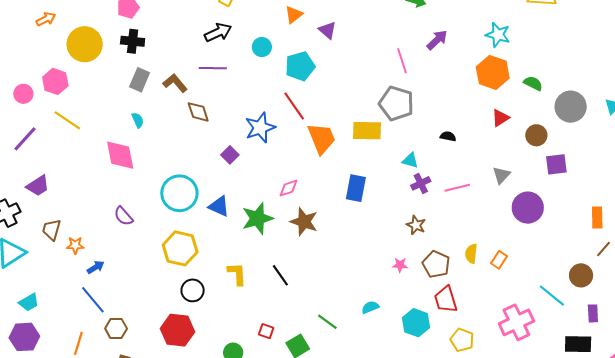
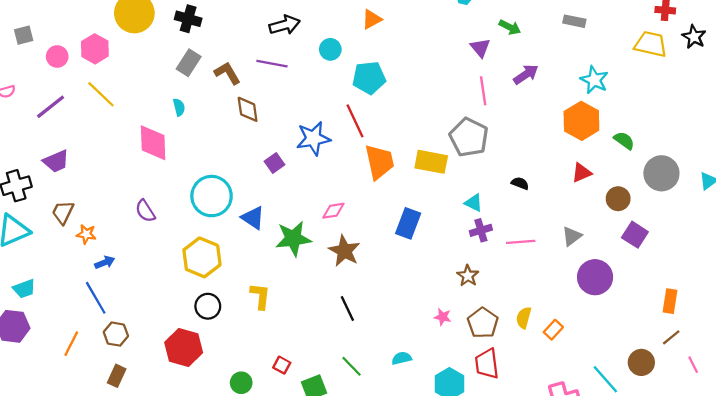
purple triangle: (327, 30) -> (480, 48), moved
purple square: (556, 164) -> (635, 235), turned 30
black line: (280, 275) -> (347, 308), moved

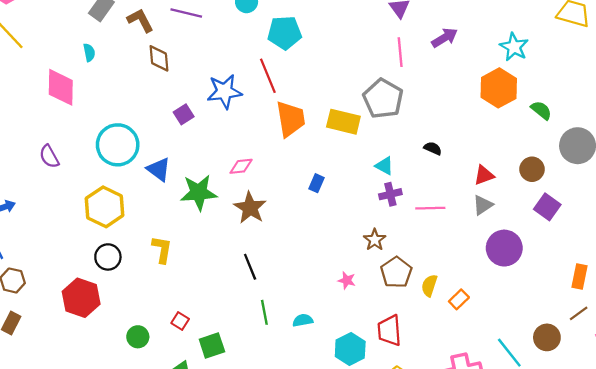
red triangle: (582, 173) -> (484, 175), moved
blue rectangle: (408, 223) -> (317, 183), size x0.6
brown pentagon: (483, 323) -> (396, 272), moved
green line: (352, 366) -> (264, 312), moved, turned 30

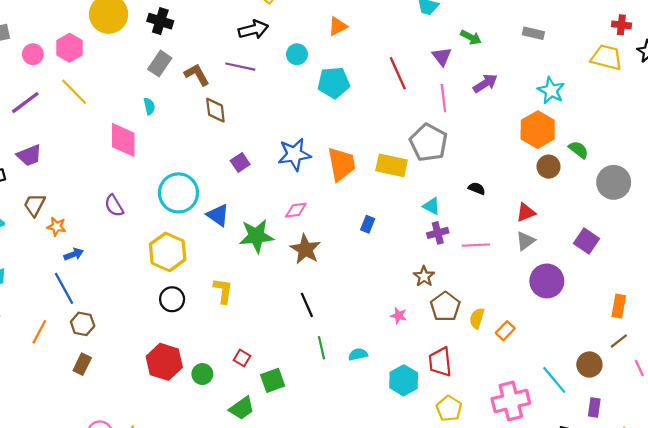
red line: (268, 76) -> (398, 73), moved
blue star: (224, 91) -> (294, 154), moved
brown circle: (532, 169) -> (549, 167), moved
red hexagon: (81, 298) -> (164, 362), moved

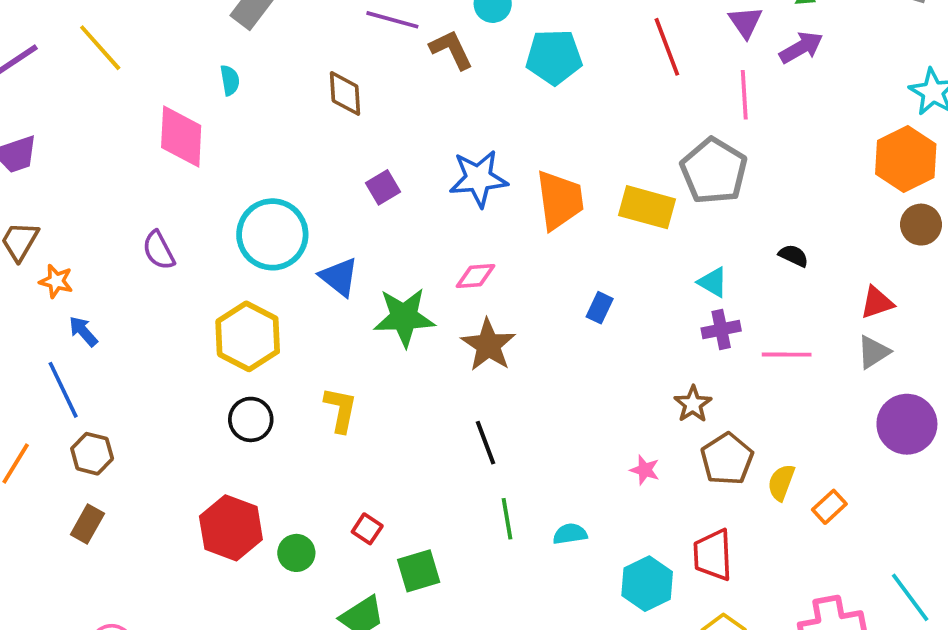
brown L-shape: (197, 75) -> (451, 50), moved
purple arrow: (485, 83) -> (801, 47), moved
blue arrow: (74, 254) -> (83, 331), turned -114

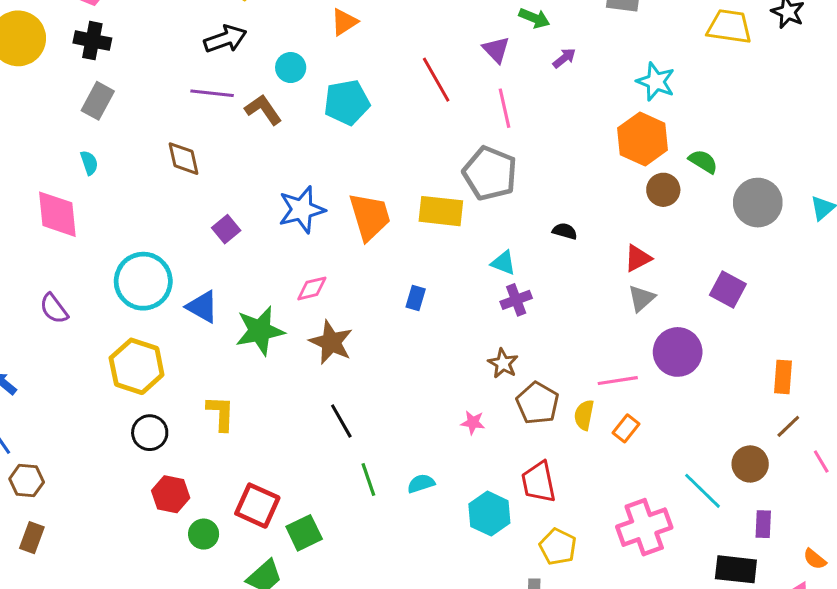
purple arrow: (801, 47) -> (564, 58), moved, size x0.7
pink line: (787, 355) -> (618, 381), moved
red hexagon: (231, 528) -> (171, 494), moved, size x0.7
red square: (367, 529) -> (257, 506), size x1.8

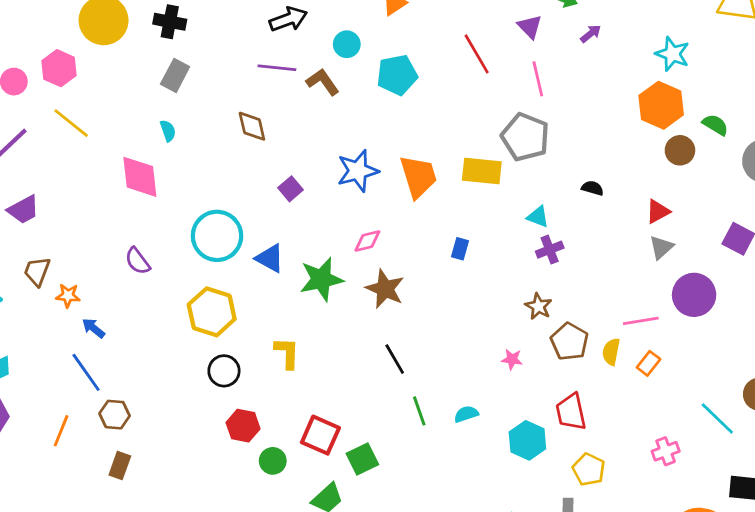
pink cross: (644, 527) -> (666, 451), size x0.6

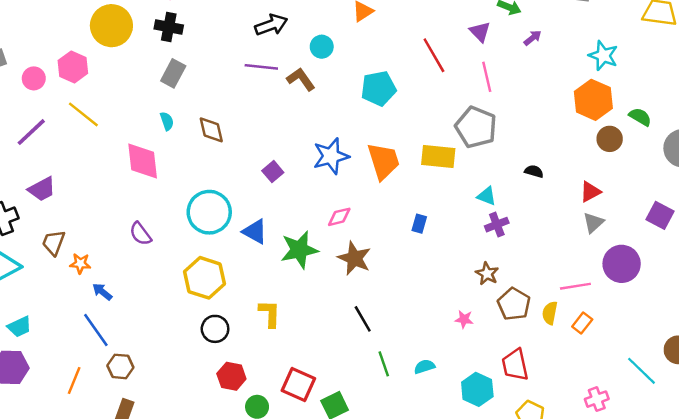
cyan pentagon: (397, 75) -> (379, 88), moved
brown diamond: (252, 126) -> (211, 130), moved

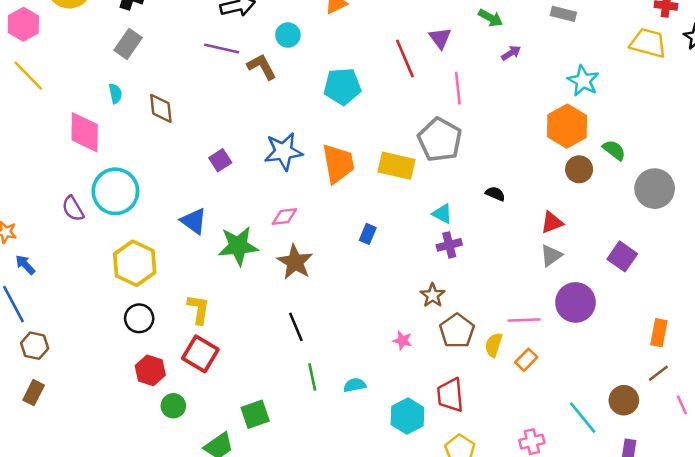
purple triangle: (480, 32) -> (440, 38), moved
cyan circle: (209, 212) -> (115, 191), moved
red square: (298, 385) -> (200, 354), moved

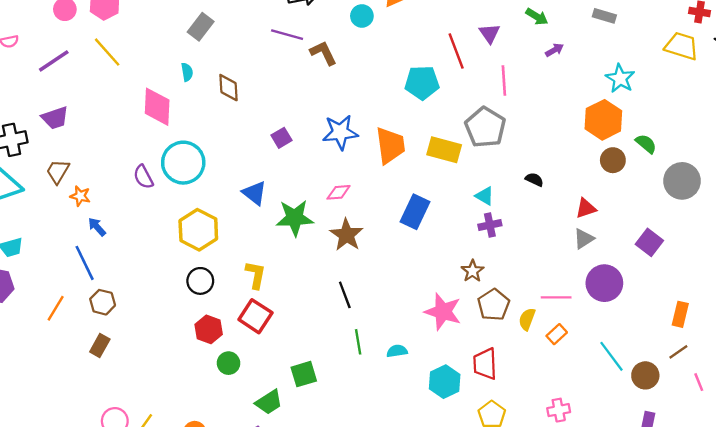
cyan circle: (288, 35) -> (362, 16), moved
cyan pentagon: (342, 86) -> (422, 83), moved
blue rectangle: (368, 234) -> (415, 212), size x1.8
pink star: (403, 340) -> (443, 312), size x2.0
cyan line: (583, 418) -> (611, 356), moved

